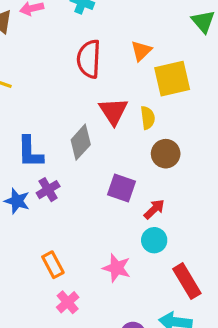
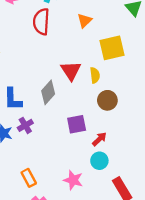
orange triangle: (141, 51) -> (85, 21), moved
red semicircle: (89, 59) -> (41, 22), moved
purple square: (122, 188) -> (77, 124), turned -30

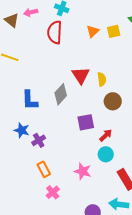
yellow square: (112, 48) -> (114, 31), moved, size x0.6
purple cross: (25, 125) -> (39, 140), moved

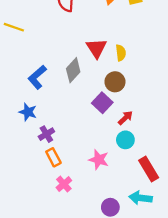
blue L-shape: (30, 100) -> (37, 77), turned 50
brown circle: (113, 101) -> (115, 82), moved
purple square: (86, 122) -> (102, 103), turned -36
purple cross: (39, 140) -> (46, 134), moved

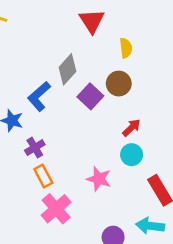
red triangle: (96, 48) -> (92, 21), moved
blue L-shape: (37, 77) -> (39, 96), moved
purple square: (102, 103) -> (90, 96), moved
pink cross: (64, 184) -> (56, 209), size x1.5

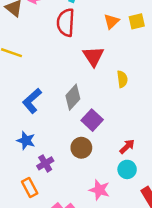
brown circle: (119, 84) -> (81, 148), moved
blue L-shape: (39, 96) -> (32, 101), moved
orange rectangle: (43, 176) -> (30, 187), moved

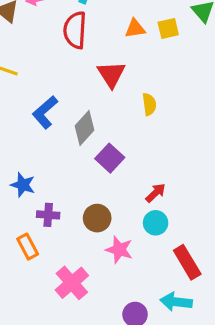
orange triangle: (111, 21) -> (135, 29), turned 35
blue L-shape: (32, 101) -> (45, 112), moved
brown circle: (81, 148) -> (97, 218), moved
purple cross: (45, 163) -> (48, 215), turned 35

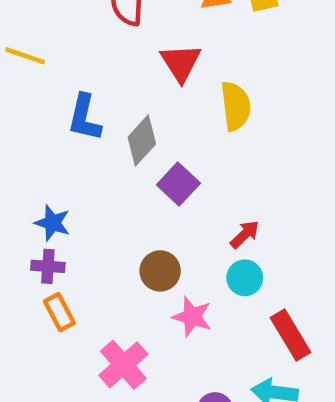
yellow semicircle: (149, 104) -> (236, 106), size x1.5
blue L-shape: (45, 112) -> (85, 118), turned -36
purple cross: (48, 215) -> (48, 266), moved

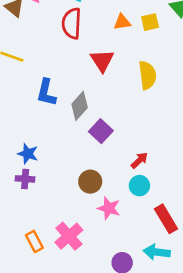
yellow semicircle: (236, 106) -> (147, 75), moved
orange rectangle: (59, 312) -> (34, 241), moved

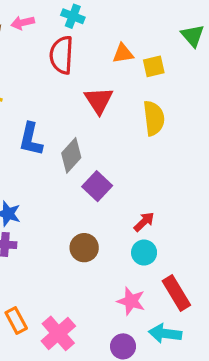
yellow square: (150, 22) -> (154, 66), moved
pink star: (109, 208) -> (131, 301), moved
pink cross: (69, 236) -> (58, 333), moved

